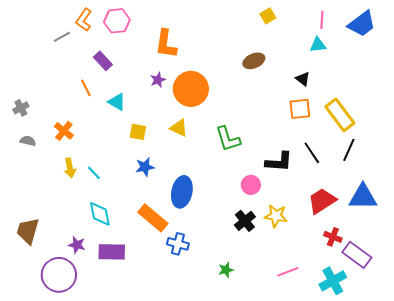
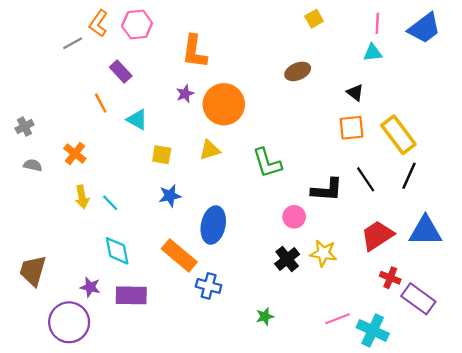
yellow triangle: (179, 128) -> (210, 150), turned -42
cyan cross: (333, 281) -> (373, 330), moved, turned -36

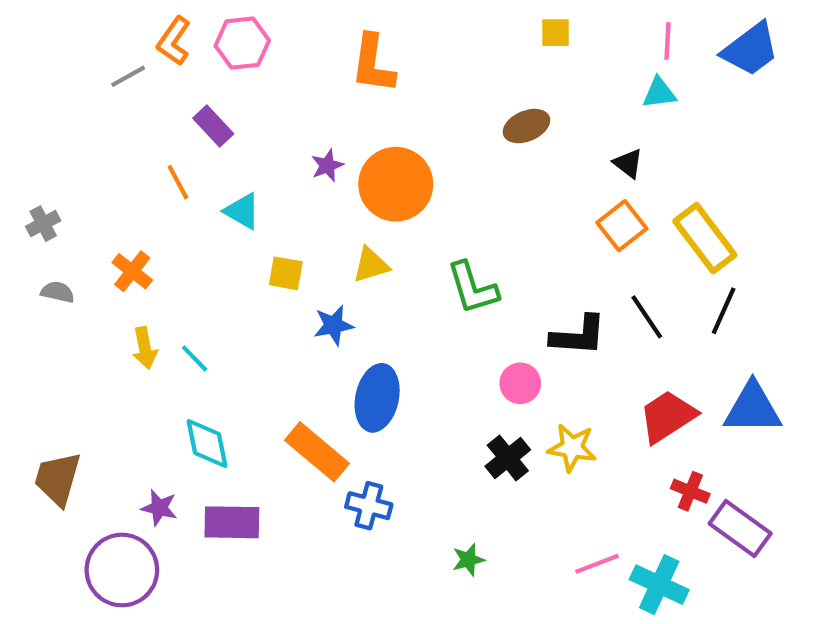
yellow square: (314, 19) -> (556, 33), turned 30
orange L-shape: (195, 52) -> (373, 64), moved
orange square: (352, 128) -> (622, 226), turned -32
blue star: (170, 196) -> (334, 325), moved

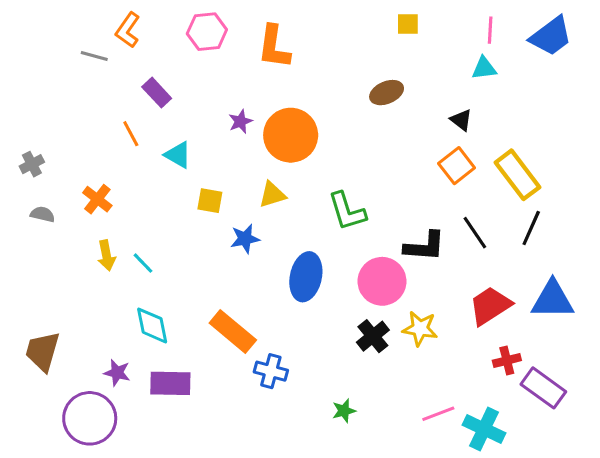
pink hexagon: (242, 43) -> (207, 32), moved
gray line: (128, 76) -> (94, 56), turned 44
pink circle: (520, 383) -> (382, 281), size x1.6
blue ellipse: (377, 398) -> (306, 277), moved
red cross: (690, 491) -> (507, 360), turned -36

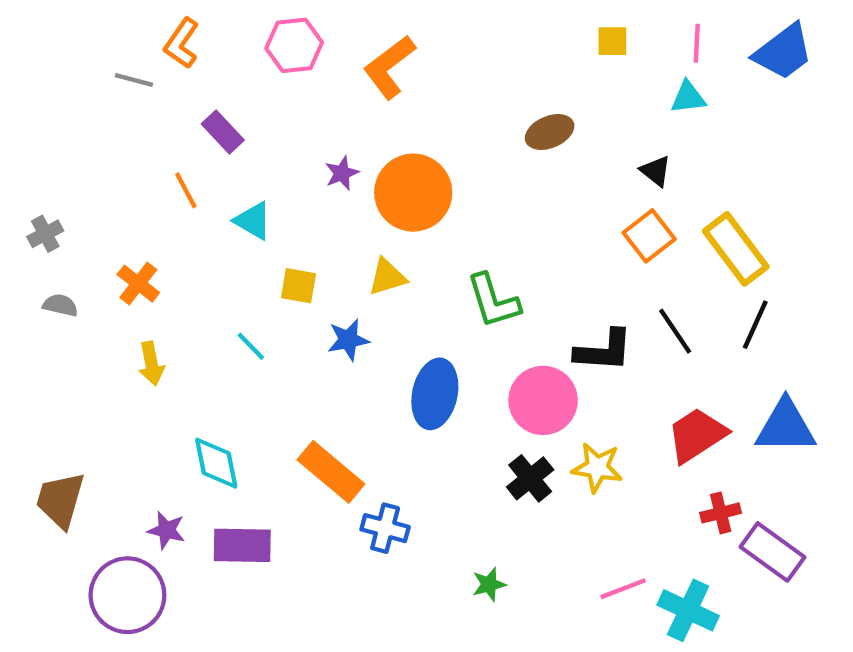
yellow square: (408, 24) -> (612, 41), moved
orange L-shape: (274, 47) -> (389, 67), turned 45
cyan line: (143, 263) -> (251, 346), moved

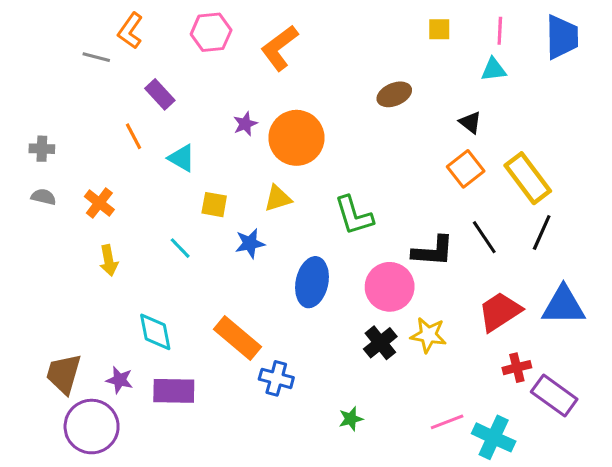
blue trapezoid: (783, 52) -> (562, 37), turned -54
gray cross: (45, 234) -> (42, 149), moved, turned 30
gray semicircle: (60, 305) -> (43, 197), moved
brown trapezoid: (60, 500) -> (64, 374), moved

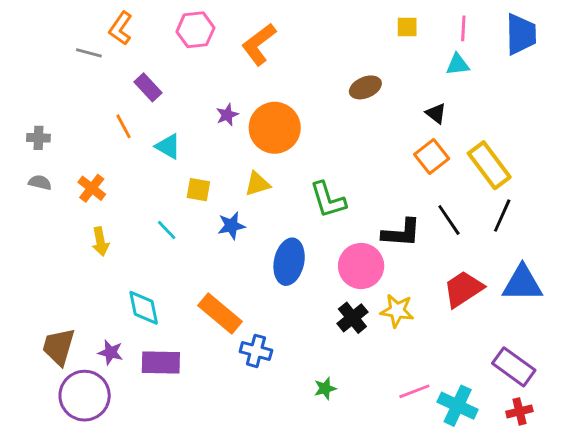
red cross: (517, 368) -> (519, 411), moved

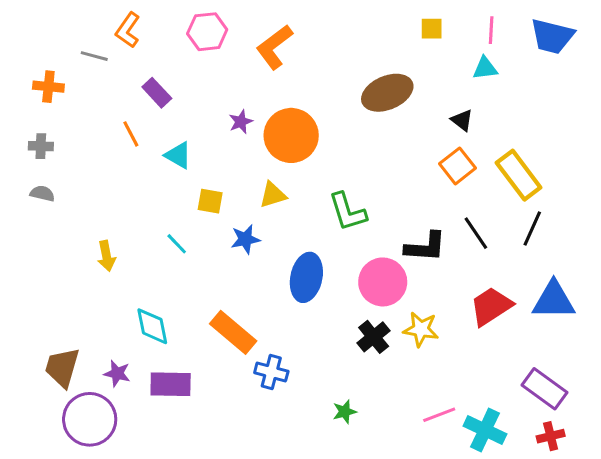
blue trapezoid: (521, 34) -> (552, 36), turned 105
brown ellipse: (365, 87) -> (387, 93), size x1.5
orange cross: (92, 188) -> (48, 87), moved, turned -32

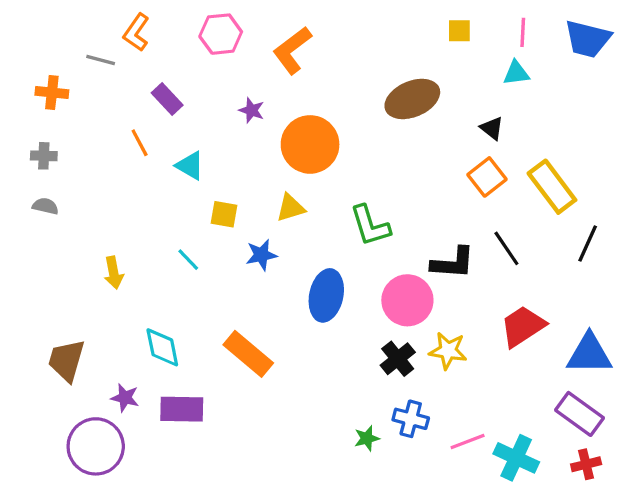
purple star: (241, 122) -> (252, 110), moved, turned -30
black line: (532, 229) -> (588, 243), moved
blue triangle: (554, 300) -> (589, 354), moved
brown trapezoid: (62, 367) -> (67, 360), moved
blue cross: (271, 372) -> (411, 419), moved

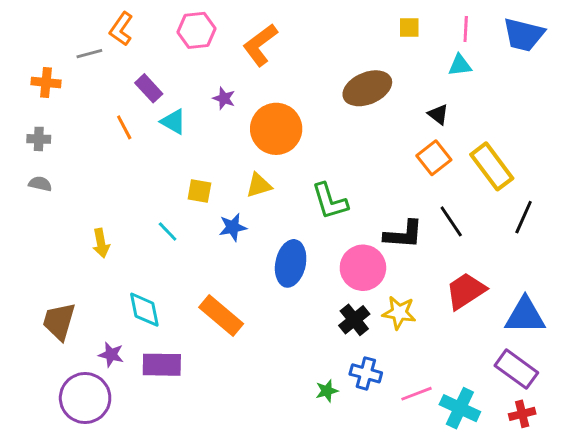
gray line: (101, 60) -> (89, 54), turned -30
cyan triangle: (190, 166) -> (173, 122), moved

